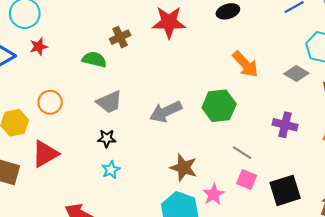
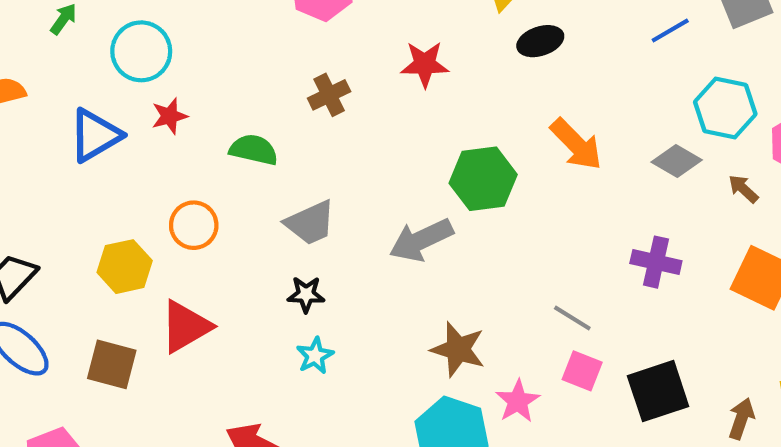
red star: (169, 22) -> (425, 64), size x0.7
green semicircle: (94, 59) -> (254, 150), moved
green hexagon: (219, 106) -> (483, 179), moved

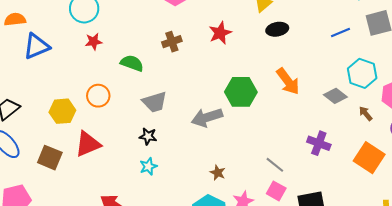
red star: (425, 64) -> (220, 33), turned -30
blue triangle: (95, 135) -> (36, 46), moved
brown star: (458, 349) -> (218, 173), size x0.6

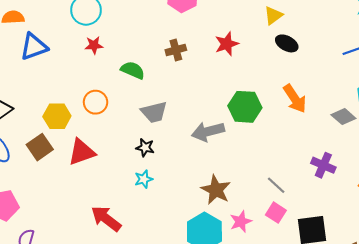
black ellipse: (277, 29) -> (287, 43), turned 35
brown square: (50, 158) -> (40, 147), moved, turned 30
brown star: (218, 173) -> (216, 190), size x1.8

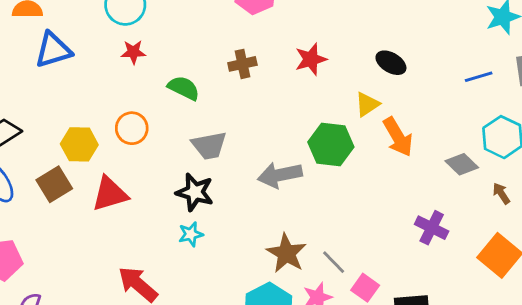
yellow triangle: (273, 15) -> (367, 104), moved
black star: (145, 148) -> (195, 192), size x1.5
gray line: (276, 185) -> (334, 262), moved

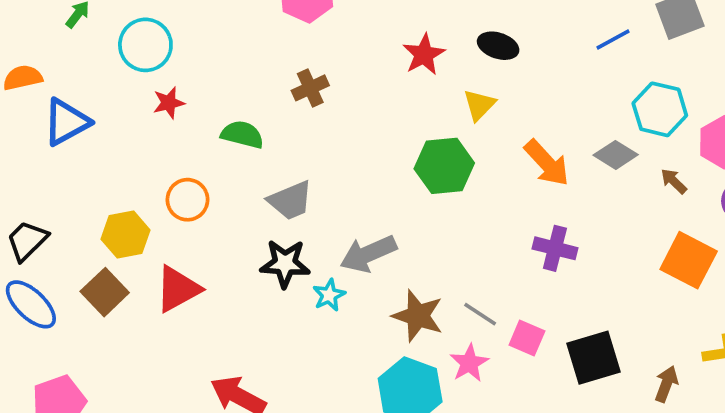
red star: (311, 59) -> (424, 54), moved
orange arrow: (398, 137) -> (547, 163), moved
gray arrow: (280, 175) -> (368, 254), moved
purple cross: (432, 228) -> (555, 248), moved
cyan star: (191, 234) -> (329, 295), moved

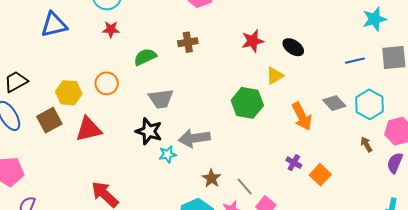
green semicircle: (242, 135) -> (145, 57), turned -55
gray diamond: (616, 155) -> (334, 103), moved
purple cross: (555, 248) -> (294, 163), size x0.7
orange square: (689, 260) -> (320, 175), moved, size x0.7
brown star: (418, 316) -> (211, 178), size x0.7

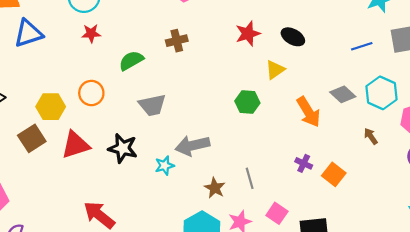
green hexagon: (247, 103) -> (247, 102), size x0.7
black star: (149, 131) -> (123, 148), moved
brown arrow: (366, 144) -> (371, 136), moved
gray line: (245, 186) -> (250, 178), moved, turned 30

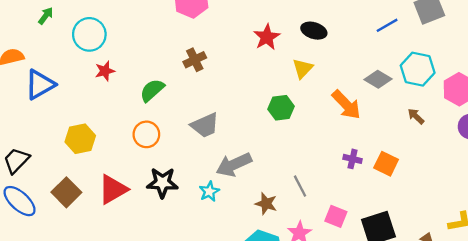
orange circle: (91, 93) -> (146, 134), moved
gray trapezoid: (152, 105) -> (205, 125), moved
yellow hexagon: (51, 107) -> (80, 139), moved

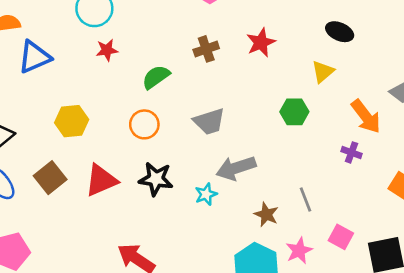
red star: (267, 37) -> (261, 43), moved
purple cross: (353, 159) -> (351, 152), moved

